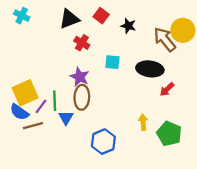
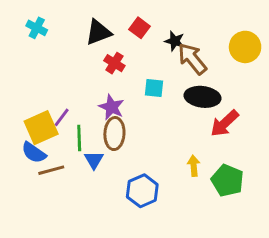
brown arrow: (165, 39) -> (192, 59), moved
red arrow: (167, 89) -> (225, 123), size x1.5
purple line: (41, 106) -> (62, 117), moved

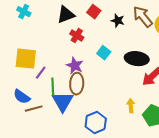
brown arrow: (192, 59) -> (143, 17), moved
cyan square: (154, 88) -> (104, 53), turned 32
yellow square: (41, 128) -> (26, 59), moved, turned 30
blue triangle: (94, 160) -> (63, 102), size x1.6

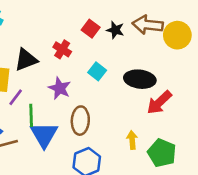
red square: (94, 12) -> (91, 29), moved
black triangle: (66, 15) -> (26, 60), moved
brown arrow: (143, 17) -> (148, 25), turned -45
brown ellipse: (77, 84) -> (80, 121), moved

